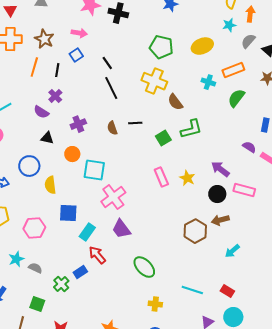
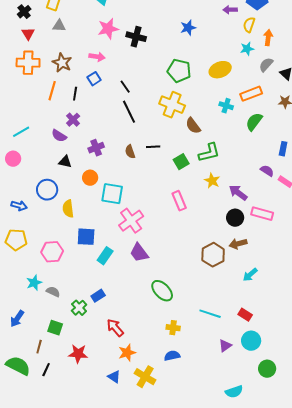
yellow star: (187, 178) -> (212, 181), moved
red arrow: (97, 255) -> (115, 328), moved

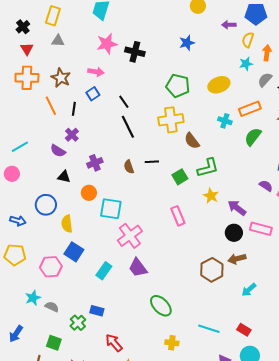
orange line: (52, 91) -> (51, 106), turned -42
yellow cross: (172, 105) -> (171, 120), turned -30
blue square: (86, 237) -> (74, 252), moved, turned 30
blue rectangle: (98, 296) -> (97, 311), turned 48

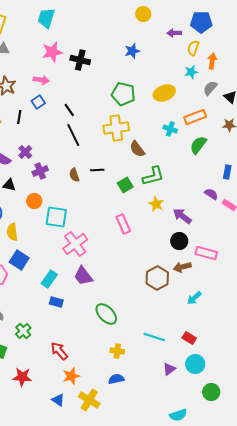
purple cross: (72, 135) -> (25, 152), moved
pink rectangle: (261, 229) -> (206, 253), moved
blue rectangle: (97, 311) -> (56, 302), moved

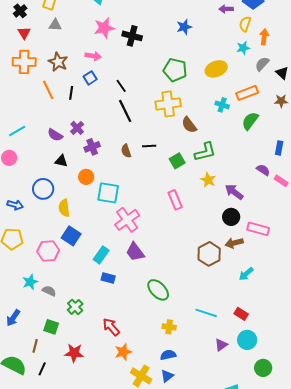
blue triangle: (58, 400) -> (167, 376), moved, turned 48

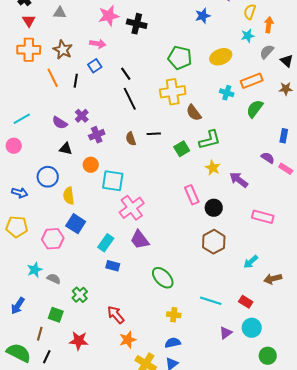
blue star: (184, 27) -> (203, 16), moved
pink rectangle: (175, 200) -> (192, 195), moved
black circle: (231, 217) -> (214, 208), moved
brown arrow: (234, 243) -> (273, 279), moved

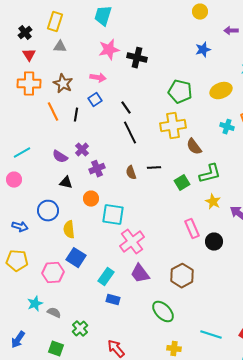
brown hexagon: (214, 242) -> (182, 276), moved

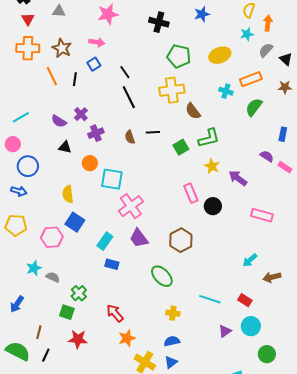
black cross: (137, 58) -> (159, 22), moved
blue circle: (48, 211) -> (28, 166), moved
green square: (56, 349) -> (67, 312), moved

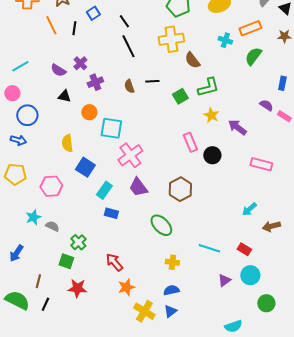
blue square: (75, 222) -> (85, 167), moved

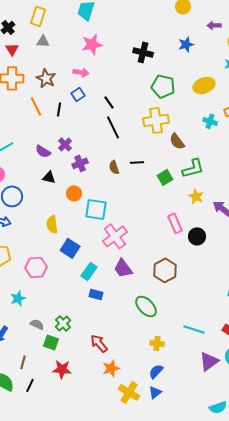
gray semicircle: (52, 226) -> (37, 324), moved
purple triangle: (224, 280) -> (209, 361), size x1.5
blue semicircle: (171, 290) -> (156, 371), turned -35

